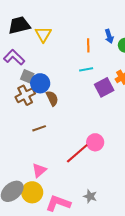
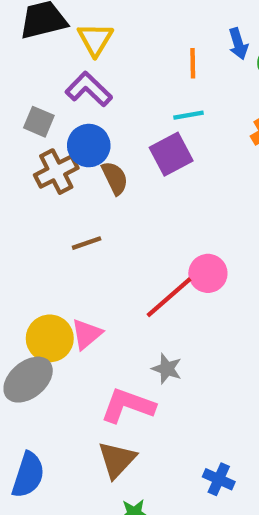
purple L-shape: (14, 57) -> (89, 89), moved
gray square: (27, 76) -> (39, 122), moved
purple square: (104, 87) -> (171, 154), moved
yellow circle: (32, 192) -> (50, 338), moved
gray star: (90, 196) -> (167, 369), moved

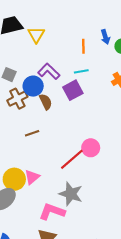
purple L-shape: (89, 89) -> (49, 71), moved
gray star: (167, 369) -> (71, 194), size x1.6

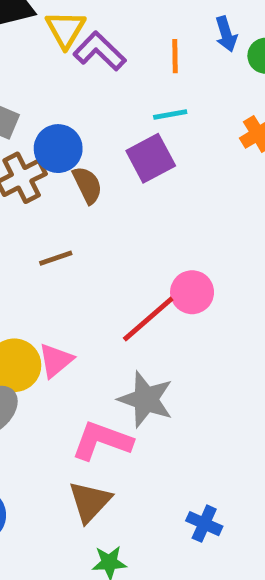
purple L-shape: (49, 71) -> (100, 51), moved

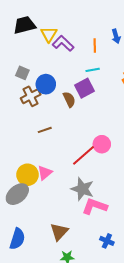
brown semicircle: (87, 185) -> (69, 99), moved
pink L-shape: (102, 441) -> (95, 206), moved

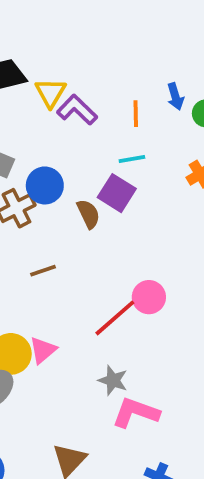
purple square: (84, 88) -> (117, 193), turned -30
gray star: (82, 189) -> (113, 380), size x0.7

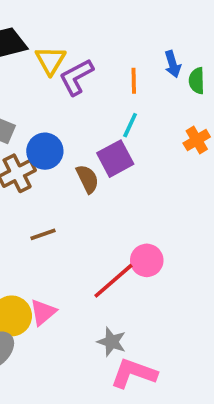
purple L-shape: (77, 110) -> (76, 77), turned -72
cyan line: (132, 159) -> (130, 125), turned -55
purple square: (117, 193) -> (115, 159), turned 30

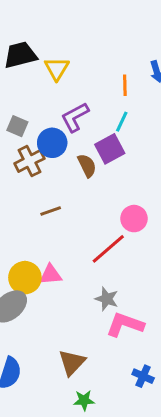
purple L-shape: (76, 77) -> (75, 117), moved
pink circle: (147, 260) -> (134, 219), moved
pink triangle: (43, 312) -> (51, 275), turned 35

